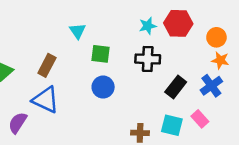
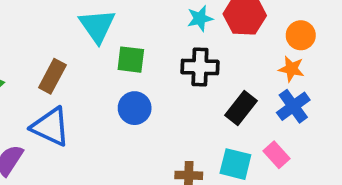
cyan triangle: (78, 31) -> (97, 26), size x1.5
orange star: (220, 60) -> (291, 69), moved

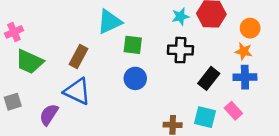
cyan triangle: (97, 26) -> (109, 22), turned 40
blue cross: (293, 106) -> (245, 77), turned 35

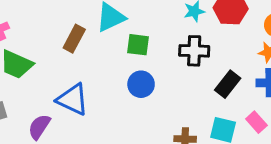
brown rectangle: (78, 56) -> (74, 39), moved

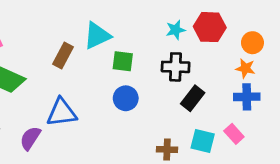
black rectangle: (228, 84) -> (193, 98), moved
blue triangle: (73, 99) -> (62, 112), turned -32

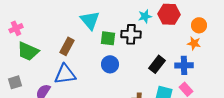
cyan triangle: (97, 36) -> (90, 20), turned -45
brown rectangle: (63, 56) -> (67, 46), moved
black cross: (176, 67) -> (131, 34), moved
blue cross: (247, 97) -> (184, 65), moved

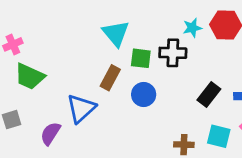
brown rectangle: (67, 46) -> (110, 78), moved
blue triangle: (65, 74) -> (81, 108), turned -35

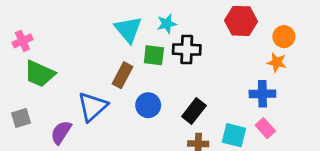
cyan star: (192, 28) -> (167, 24), moved
blue circle: (144, 95) -> (148, 105), moved
black rectangle: (209, 95) -> (194, 111), moved

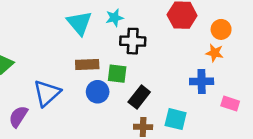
green square: (154, 55) -> (117, 74), moved
brown rectangle: (122, 75) -> (87, 64), moved, turned 60
pink rectangle: (265, 128) -> (230, 103), moved, turned -30

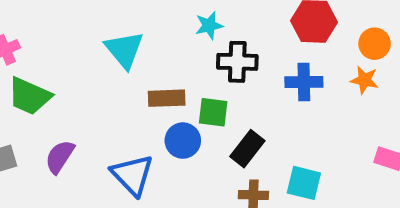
cyan triangle: (79, 23) -> (124, 50), moved
blue cross: (202, 81) -> (304, 82), moved
blue triangle: (47, 93) -> (132, 175), moved, turned -32
purple semicircle: (18, 116) -> (60, 157), moved

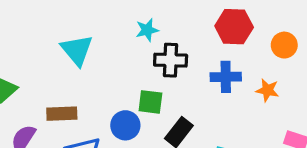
orange star: (364, 80) -> (268, 90), moved
brown rectangle: (167, 98) -> (62, 114), moved

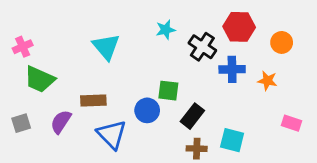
black cross: (171, 60) -> (202, 47), moved, turned 32

